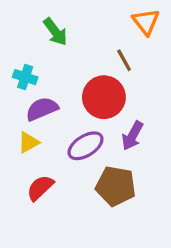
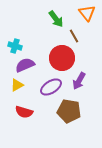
green arrow: (55, 32) -> (56, 19), moved
red semicircle: (40, 188) -> (24, 112), turned -120

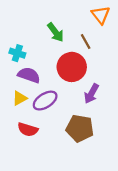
green arrow: (56, 19) -> (56, 32), moved
purple semicircle: (25, 65) -> (29, 75), turned 42
purple ellipse: (51, 87) -> (45, 101), moved

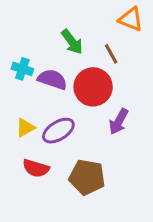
orange triangle: (101, 15) -> (131, 19), turned -30
purple semicircle: (29, 75) -> (52, 79), moved
brown pentagon: (80, 128) -> (87, 177), moved

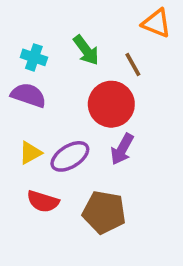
cyan cross: (22, 69) -> (34, 57), moved
purple semicircle: (52, 79) -> (28, 95), moved
purple arrow: (119, 122) -> (122, 149), moved

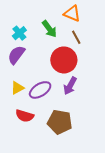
orange triangle: (156, 23) -> (72, 13), moved
cyan cross: (34, 57) -> (19, 33), turned 32
purple semicircle: (28, 95) -> (16, 55), turned -72

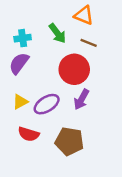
cyan cross: (19, 33) -> (23, 38), turned 32
brown line: (76, 37) -> (89, 43), turned -40

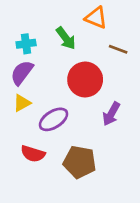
brown line: (89, 43) -> (118, 49), moved
purple arrow: (81, 99) -> (111, 114), moved
yellow triangle: (20, 102) -> (22, 103), moved

